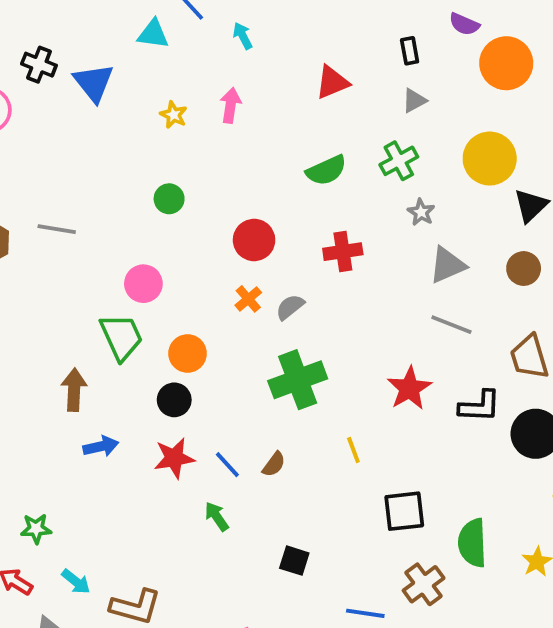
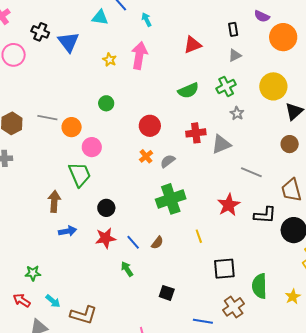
pink arrow: (231, 105) -> (139, 56), size x1.5
gray triangle: (447, 265) -> (221, 144), moved
orange circle: (188, 353) -> (72, 127), moved

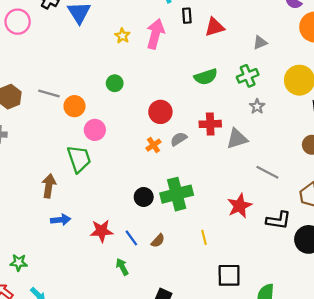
black rectangle: (233, 29) -> (187, 16), moved
gray semicircle: (168, 161) -> (179, 139), moved
black circle: (106, 208) -> (144, 197), moved

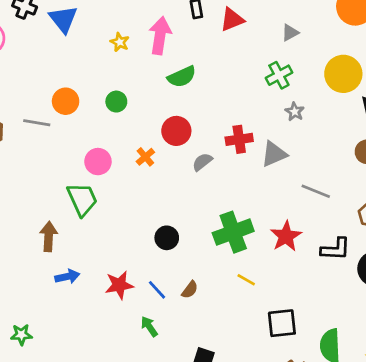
green semicircle: (206, 77) -> (182, 77), moved
orange circle: (74, 106) -> (66, 101), moved
orange cross: (153, 145) -> (145, 157), moved
green cross: (177, 194) -> (233, 232), moved
yellow line: (204, 237) -> (246, 280), turned -40

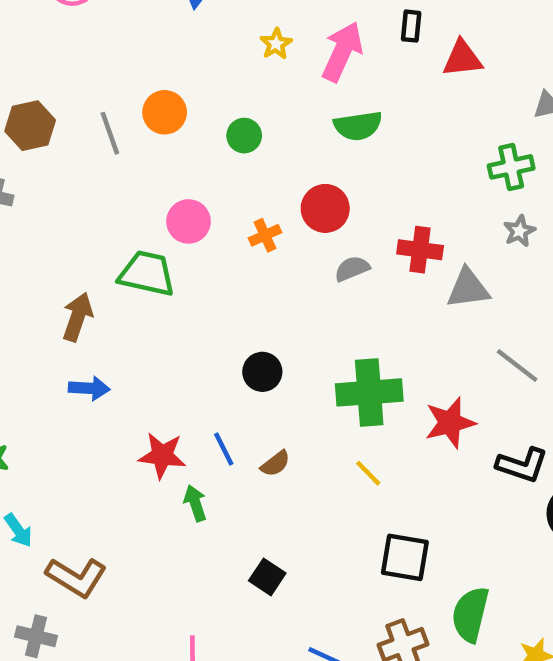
gray line: (37, 123) -> (110, 133), turned 45
green trapezoid: (82, 199) -> (147, 274), turned -69
red star: (119, 285) -> (162, 455), moved

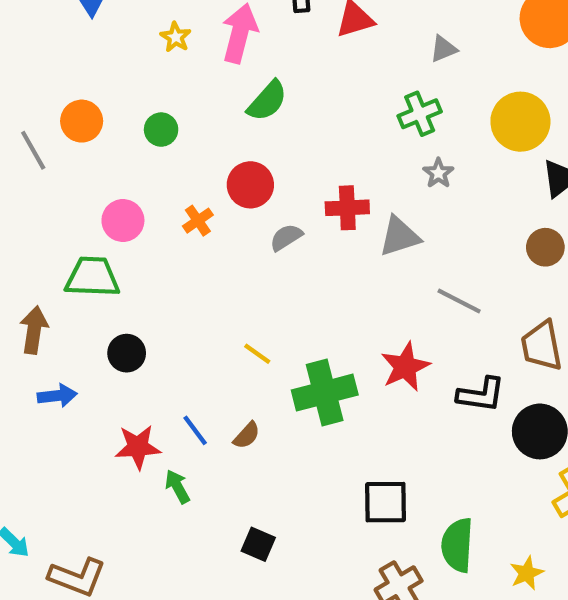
green semicircle: (358, 126) -> (267, 101), turned -30
black circle: (262, 372) -> (127, 353), moved
green cross: (369, 392) -> (325, 393), moved
yellow line: (368, 473) -> (257, 354), moved

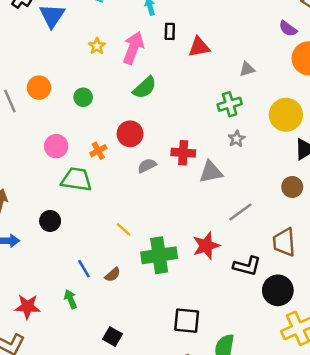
green trapezoid: (92, 277) -> (77, 179), moved
gray line: (459, 301) -> (240, 212), turned -70
red star: (138, 447) -> (27, 307), moved

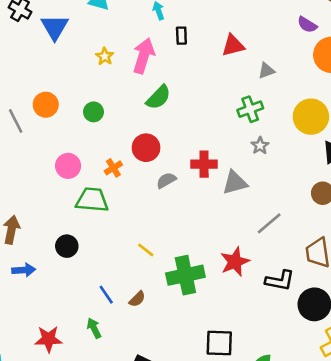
red triangle: (199, 47) -> (233, 46), moved

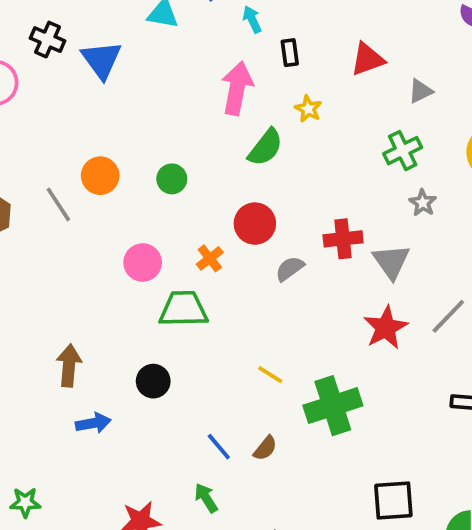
yellow star: (105, 56) -> (308, 109), moved
gray triangle: (235, 183) -> (391, 262), turned -44
red star: (235, 262) -> (386, 328), moved

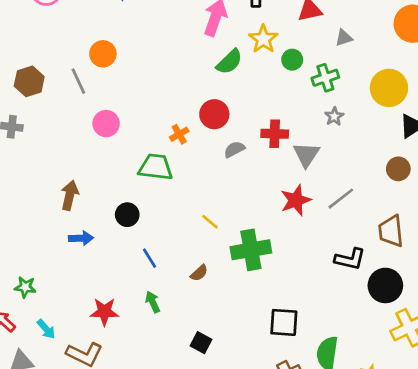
yellow star: (308, 109) -> (263, 39), size x1.5
orange circle: (100, 176) -> (103, 54), moved
green circle: (172, 179) -> (292, 60), moved
pink circle: (143, 262) -> (106, 124), moved
blue line: (219, 447) -> (149, 258), moved

